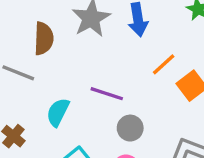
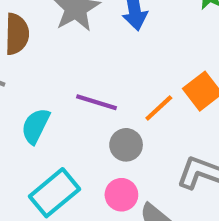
orange line: (164, 64) -> (159, 108), moved

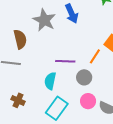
cyan semicircle: (36, 126) -> (50, 81), moved

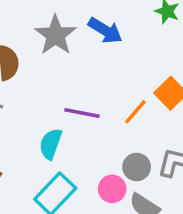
blue arrow: (72, 14) -> (105, 30), turned -42
gray circle: (84, 77) -> (137, 167), moved

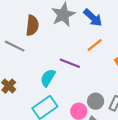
orange line: (135, 112) -> (95, 45), moved

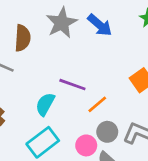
orange line: (95, 45) -> (97, 104), moved

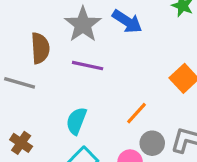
purple line: (72, 85) -> (88, 66), moved

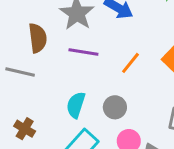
orange line: (136, 113) -> (131, 63), moved
gray circle: (152, 143) -> (115, 107), moved

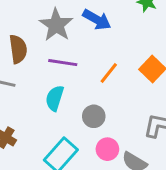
cyan semicircle: (76, 105) -> (55, 98), moved

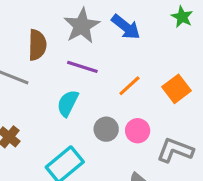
pink circle: (107, 149) -> (138, 131), moved

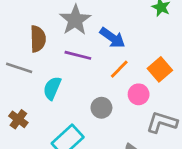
blue arrow: (126, 27) -> (112, 38), moved
cyan semicircle: (68, 103) -> (52, 88), moved
pink circle: (138, 131) -> (139, 94), moved

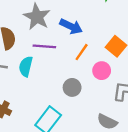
cyan semicircle: (52, 88) -> (26, 66), moved

